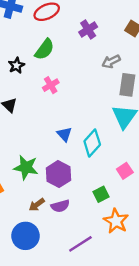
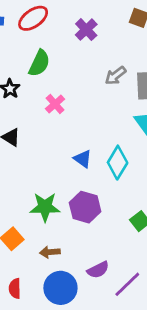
gray arrow: (111, 61) -> (115, 76), moved
brown arrow: (37, 205) -> (50, 252), moved, turned 42
purple semicircle: (60, 206) -> (98, 270), moved

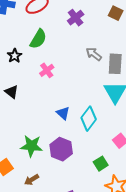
gray arrow: (115, 76) -> (94, 54), turned 70
brown arrow: (50, 252) -> (32, 180), turned -32

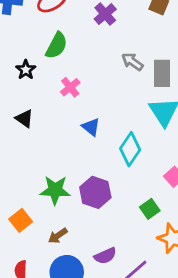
blue triangle: (63, 113) -> (91, 127), moved

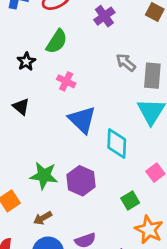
pink cross: (70, 87) -> (66, 81), turned -30
blue triangle: (91, 127) -> (82, 120), size x1.6
cyan diamond: (130, 149) -> (117, 143), turned -36

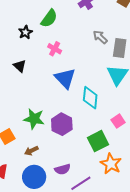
green square: (130, 200) -> (98, 141), size x1.5

